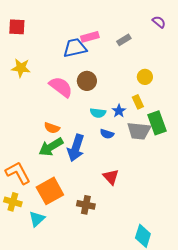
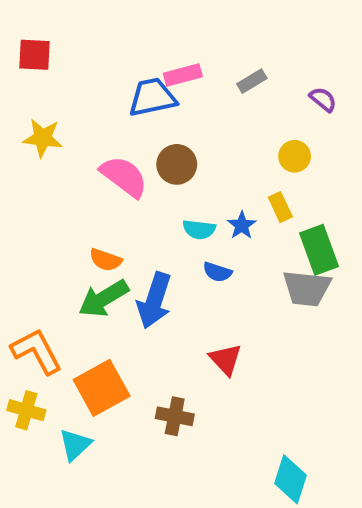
purple semicircle: (159, 22) -> (323, 99), moved
gray trapezoid: (139, 131) -> (307, 288), moved

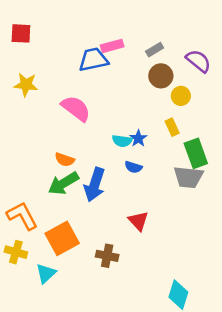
purple semicircle: (323, 99) -> (198, 61), size x1.5
brown circle: (177, 164) -> (161, 76), moved
blue star: (242, 225) -> (138, 138), moved

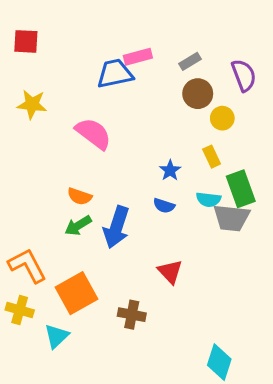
purple semicircle: (198, 61) -> (244, 75), turned 30
cyan semicircle: (122, 141) -> (208, 200), moved
green arrow: (63, 183) -> (78, 226), size x0.7

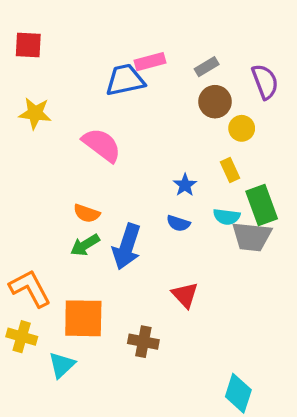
orange square: (76, 293) -> (83, 318), turned 30

